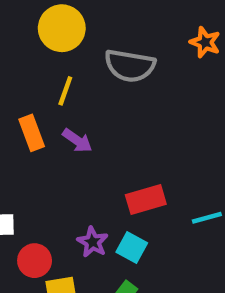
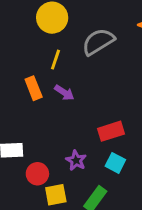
gray semicircle: (130, 66) -> (98, 42), turned 140
cyan square: (132, 248) -> (115, 163), moved

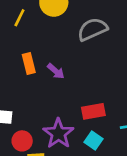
yellow line: (55, 60) -> (19, 18), moved
purple star: (76, 160) -> (58, 133), size x1.6

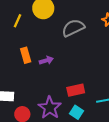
purple arrow: (56, 71) -> (46, 60), turned -56

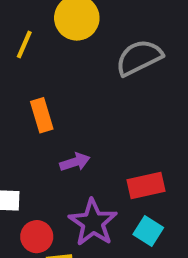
purple arrow: (46, 60) -> (75, 162), moved

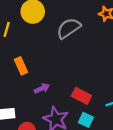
red rectangle: (146, 186) -> (81, 96), turned 48

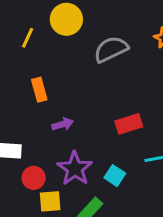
red rectangle: (81, 96) -> (129, 124), moved, turned -54

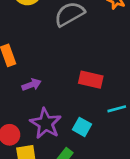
red rectangle: (129, 124) -> (91, 80), turned 35

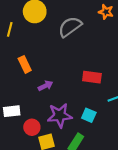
purple star: (46, 123) -> (60, 115), turned -30

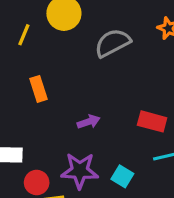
red rectangle: (92, 77) -> (152, 121), moved
purple arrow: (45, 86) -> (89, 122), moved

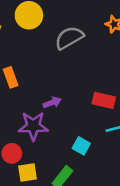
purple star: (80, 171) -> (33, 126), moved

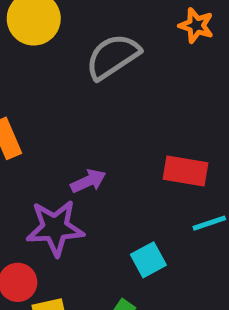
cyan square: (81, 146) -> (148, 260), turned 36

